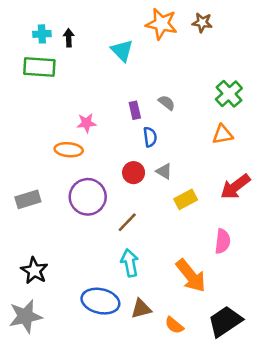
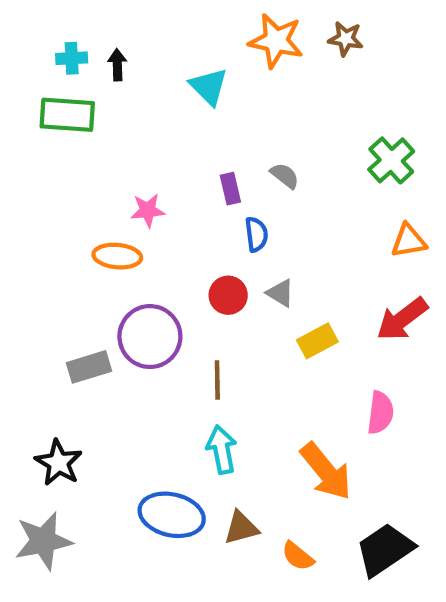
orange triangle: (223, 134) -> (409, 241), moved
gray rectangle: (28, 199) -> (89, 367), moved
brown line: (127, 222) -> (217, 380), turned -45

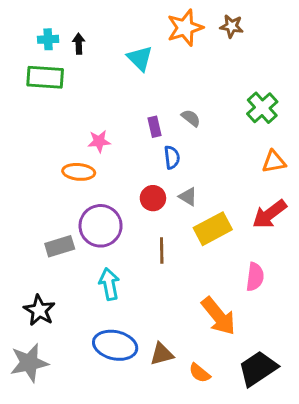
orange star: (276, 41) -> (185, 28), turned -30
yellow rectangle: (317, 341) -> (213, 229), size x1.4
brown line: (217, 380) -> (162, 251), moved
cyan arrow: (222, 450) -> (109, 284), moved

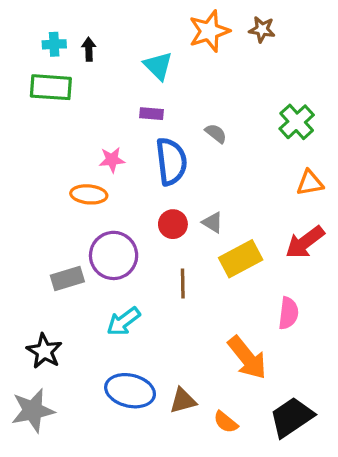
purple rectangle: (154, 127) -> (151, 114), moved, turned -72
blue semicircle: (172, 157) -> (171, 161), moved, size x1.8
cyan arrow: (109, 284) -> (123, 321), turned -116

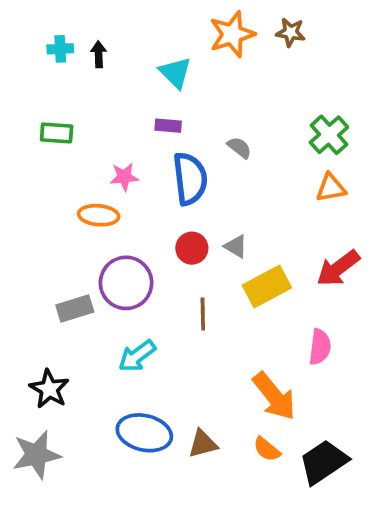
green rectangle: (51, 87) -> (57, 133), moved, size x0.7
orange triangle: (310, 183) -> (331, 188), moved
orange semicircle: (226, 422) -> (267, 449), moved

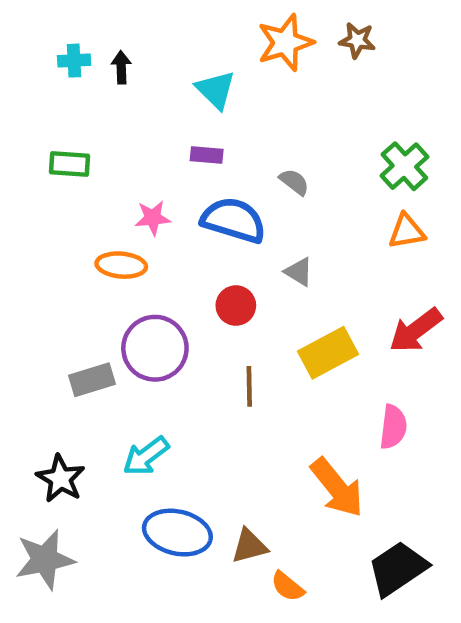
blue semicircle: (190, 179) -> (234, 220), turned -66
gray triangle: (236, 246) -> (299, 272), moved
cyan arrow: (137, 356) -> (146, 456), moved
orange semicircle: (267, 449) -> (288, 586), moved

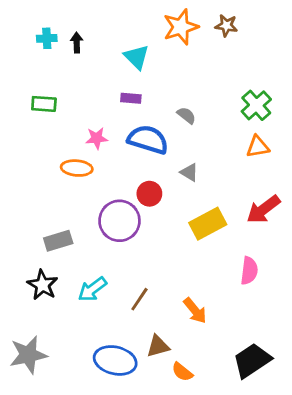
purple circle: (155, 348) -> (119, 221), moved
brown line: (249, 386) -> (139, 299), moved, turned 35
black star: (61, 479) -> (43, 285), moved
orange arrow: (337, 488) -> (195, 311), moved, size x0.7
blue ellipse: (177, 533) -> (115, 360), moved

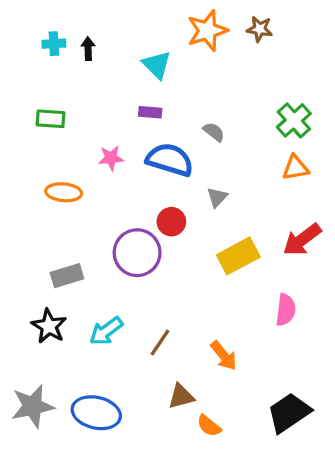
orange ellipse: (77, 168) -> (64, 192), moved
gray triangle: (189, 172) -> (217, 197), turned 42
blue ellipse: (115, 360) -> (96, 413), moved

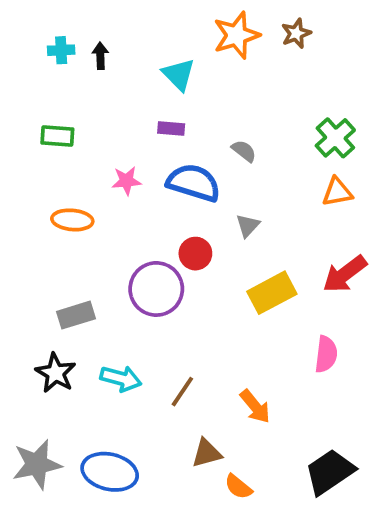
brown star: (260, 29) -> (296, 33), turned -30
cyan arrow: (106, 331) -> (121, 379), turned -128

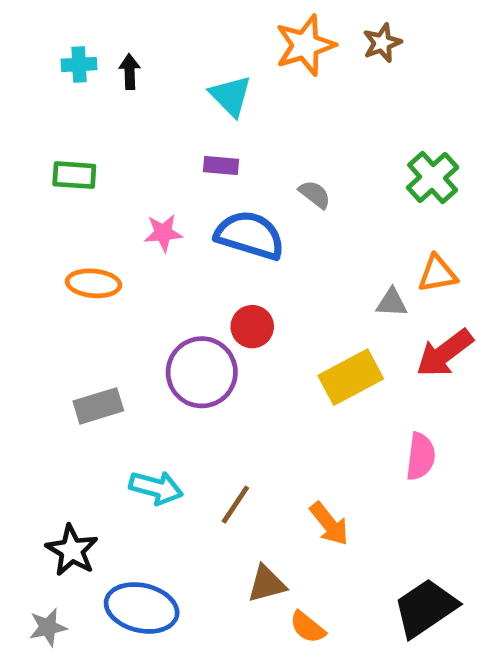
orange triangle: (337, 192) -> (437, 274), moved
gray triangle: (248, 226) -> (392, 303), moved, turned 50
black star: (56, 373) -> (72, 550), moved
gray star: (37, 464) -> (48, 627), moved, size x0.6

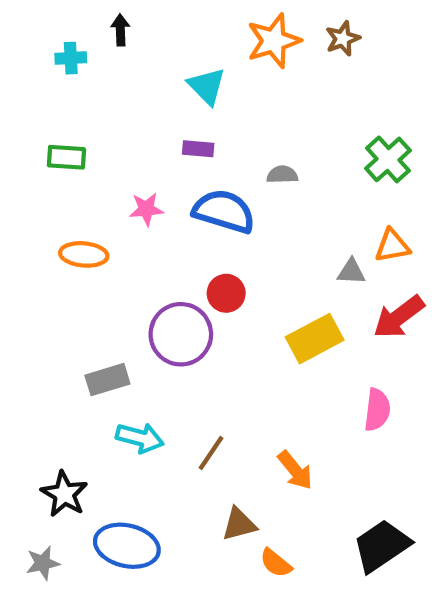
black arrow: (130, 72) -> (120, 30), moved
gray semicircle: (315, 194) -> (282, 175), turned -40
gray rectangle: (98, 406) -> (107, 380), moved

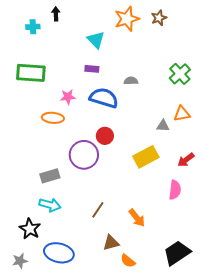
green rectangle: (66, 157) -> (31, 73), size x1.6
orange ellipse: (84, 254) -> (53, 118), moved
red arrow: (399, 317) -> (186, 160), moved, size x0.7
cyan arrow: (140, 438) -> (50, 205), moved

